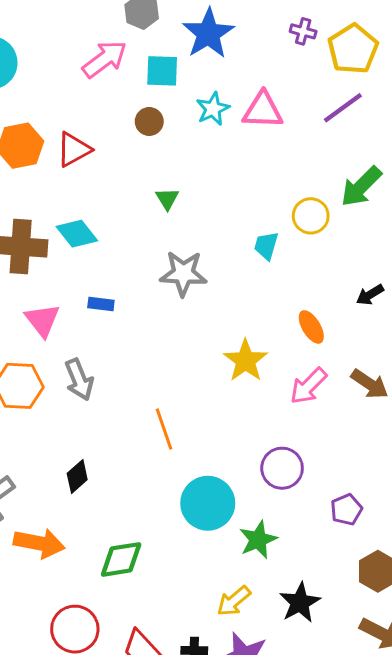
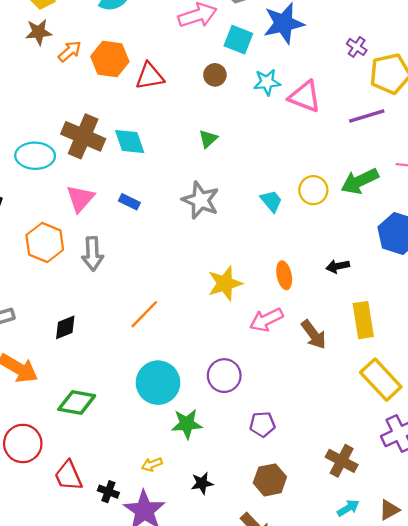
cyan trapezoid: (266, 246) -> (271, 201), turned 105
orange line: (164, 429) -> (144, 314), turned 44
yellow arrow: (234, 601) -> (152, 464), size x0.7
black star: (300, 603) -> (202, 483), size x0.7

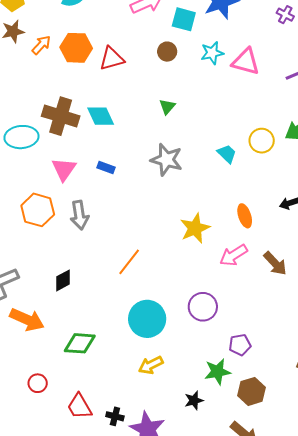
green star: (187, 424) -> (217, 372), moved
red circle: (23, 443) -> (38, 383), size x0.6
yellow arrow: (152, 464) -> (151, 365), moved, size x1.4

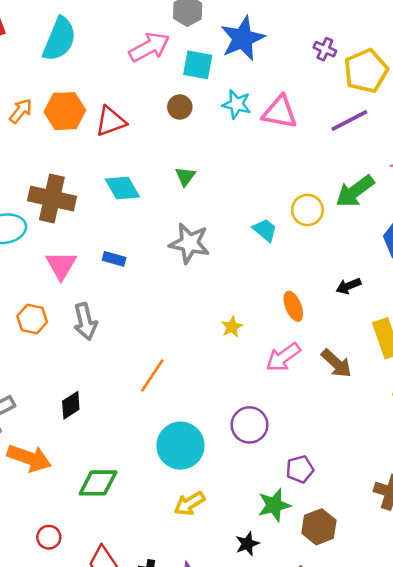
cyan star: (212, 53) -> (237, 104), turned 30
cyan diamond: (101, 116) -> (122, 188), moved
orange hexagon: (38, 210) -> (32, 319), size x0.7
yellow star: (195, 228) -> (232, 327), size x0.6

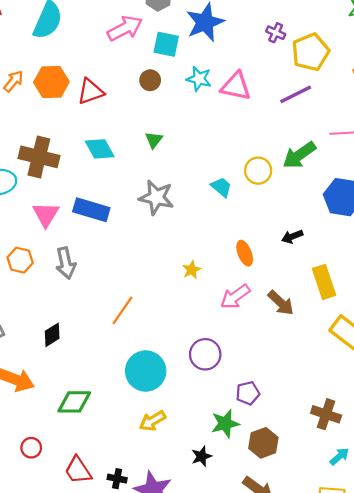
blue rectangle: (114, 259) -> (91, 210), size x1.8

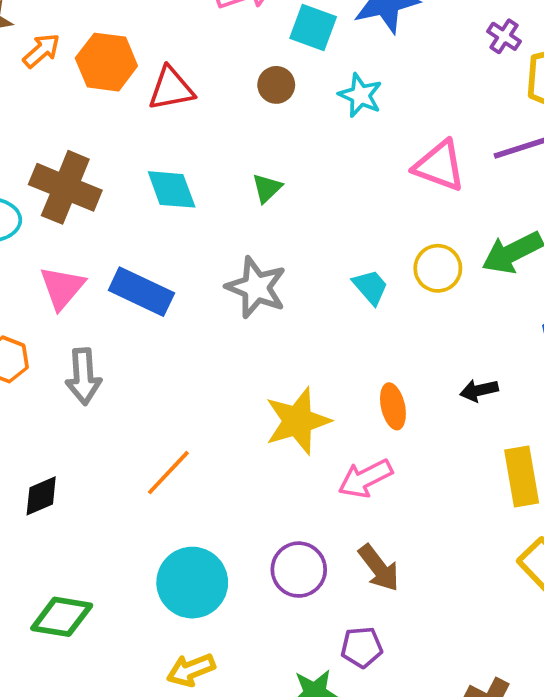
pink triangle: (236, 86) -> (439, 166), moved
yellow star: (192, 270) -> (298, 421), size x2.0
brown arrow: (281, 303) -> (379, 568), moved

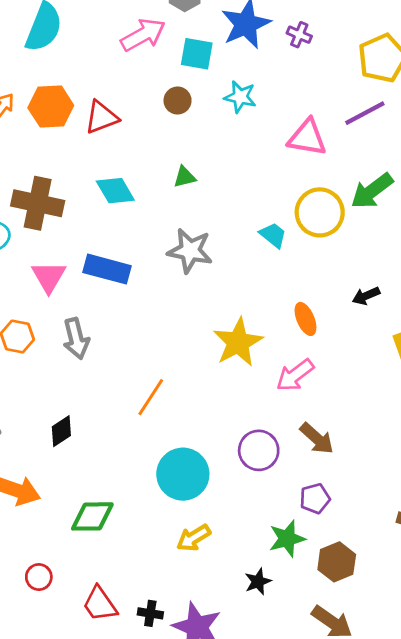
purple cross: (504, 36) -> (299, 35), moved
green triangle: (267, 188) -> (185, 177), turned 40
yellow circle: (438, 268) -> (320, 212), size x1.4

